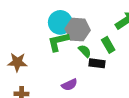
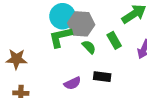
black rectangle: (97, 63) -> (102, 77), moved

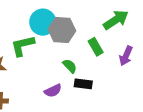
green L-shape: (60, 37) -> (23, 46), moved
green semicircle: (89, 47) -> (70, 66), moved

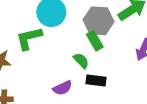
gray hexagon: (62, 30) -> (99, 21), moved
green rectangle: (96, 47) -> (95, 41), moved

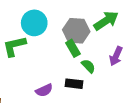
green semicircle: (81, 61) -> (88, 66), moved

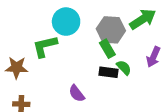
black rectangle: (74, 84) -> (109, 72), moved
purple semicircle: (44, 90) -> (77, 93), turned 77

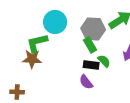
brown star: (17, 68) -> (32, 59), moved
purple semicircle: (77, 93) -> (86, 82), moved

